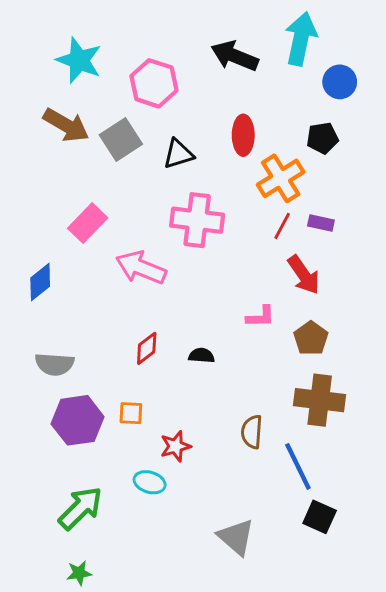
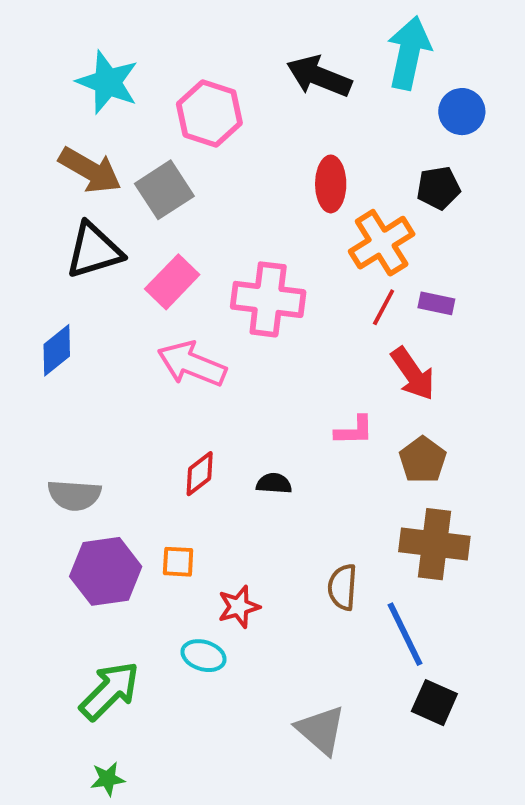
black triangle: (178, 154) -> (94, 250), moved, size x1.4
pink rectangle: (88, 223) -> (172, 282), moved
blue diamond: (40, 282) -> (57, 350), moved

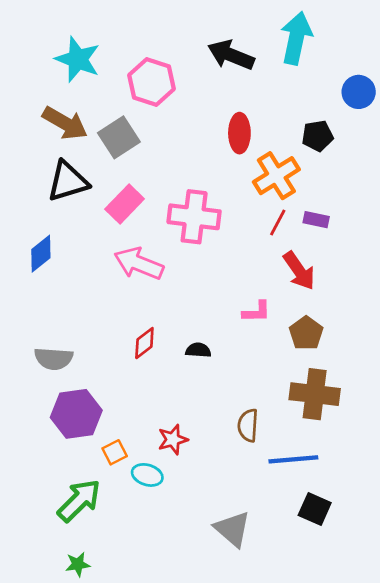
blue circle: (462, 112) -> (359, 92), moved
orange square: (178, 562) -> (115, 452), moved, turned -30
blue line: (405, 634) -> (293, 459), turned -69

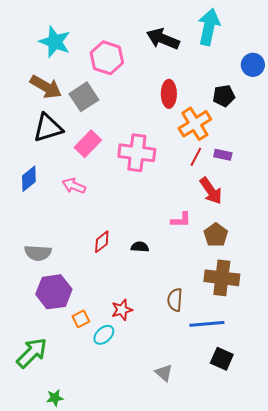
pink arrow: (139, 264) -> (74, 186), moved, size x0.7
cyan ellipse: (147, 475) -> (104, 335), turned -60
green arrow: (79, 501) -> (32, 353), moved
gray triangle: (232, 529) -> (164, 373), size x0.7

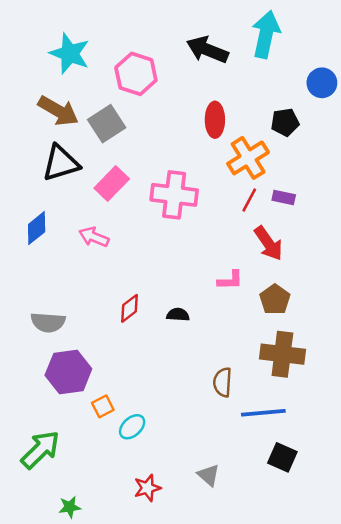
red star: (122, 310) -> (147, 488), moved

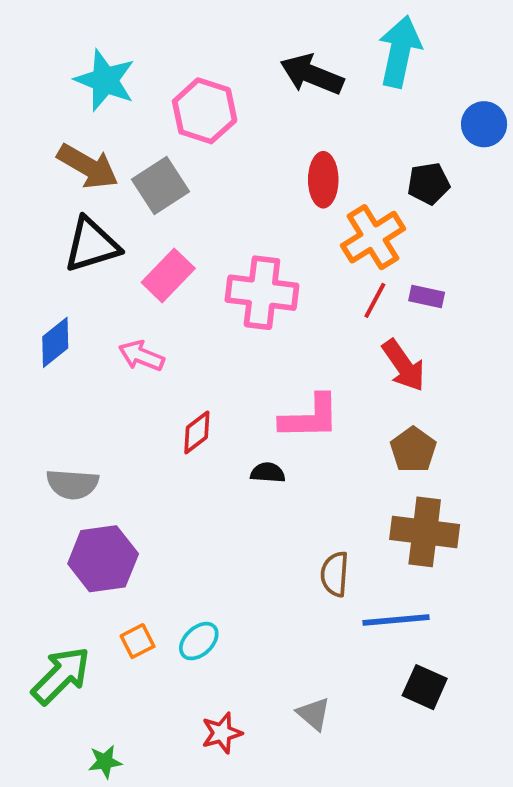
pink L-shape: (230, 280) -> (310, 417), moved, size x1.6
red diamond: (130, 308) -> (197, 432), moved
orange square: (103, 406) -> (138, 641), moved

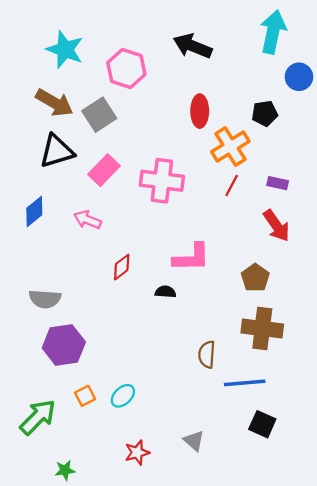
cyan arrow: (400, 51) -> (273, 32), moved
purple rectangle: (427, 297) -> (278, 183), moved
red arrow: (404, 365) -> (276, 226), moved

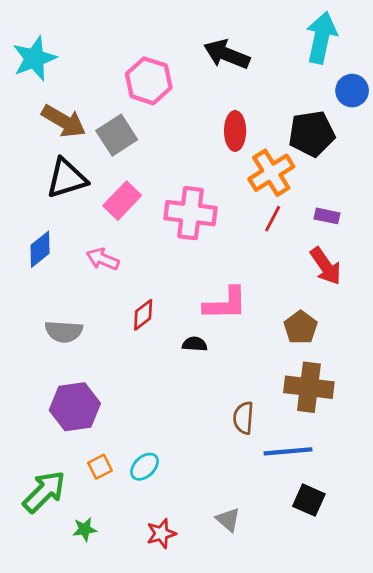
cyan star: (65, 50) -> (34, 59), moved, turned 30
black pentagon: (265, 113) -> (312, 134), size x1.5
gray semicircle: (45, 299) -> (64, 332), moved
green star: (65, 470) -> (85, 529), moved

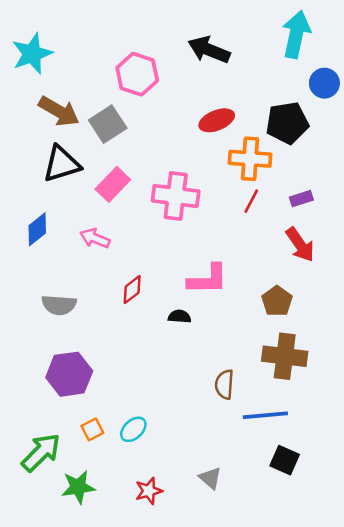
red ellipse: (235, 131) -> (217, 120), turned 68
orange cross: (271, 173) -> (250, 159), turned 36
purple rectangle: (327, 216) -> (301, 199), turned -30
green star: (85, 529) -> (78, 487), size x1.5

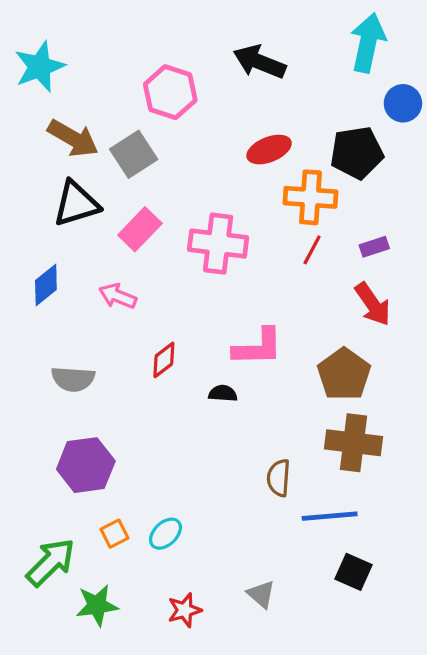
brown pentagon: (277, 301) -> (344, 374), size x1.4

